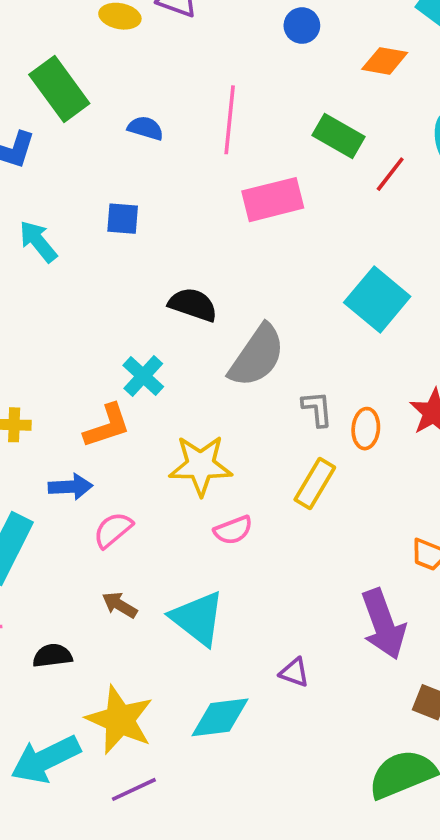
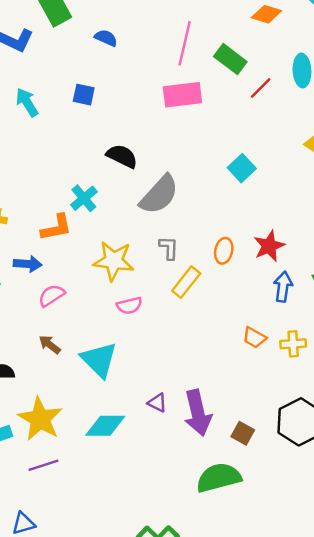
pink line: (230, 120) -> (185, 43), moved
cyan square: (377, 299) -> (242, 168), size x0.7
gray L-shape: (317, 409) -> (169, 248), moved
purple arrow: (383, 624) -> (198, 413), moved

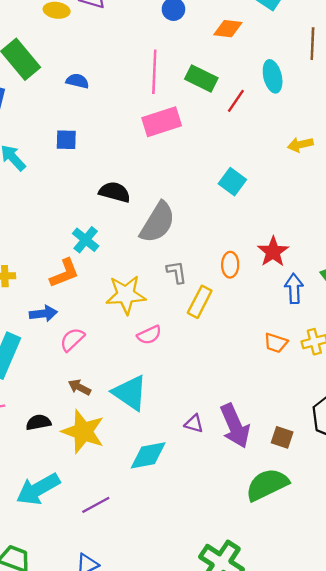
yellow star: (40, 419) -> (83, 432), moved

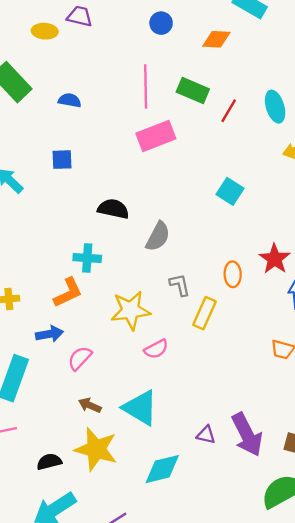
cyan ellipse: (273, 76) -> (275, 107), moved
gray semicircle: (158, 222) -> (158, 236), size x0.7
cyan cross: (86, 240) -> (87, 258), turned -32
black semicircle: (38, 422) -> (49, 462), moved

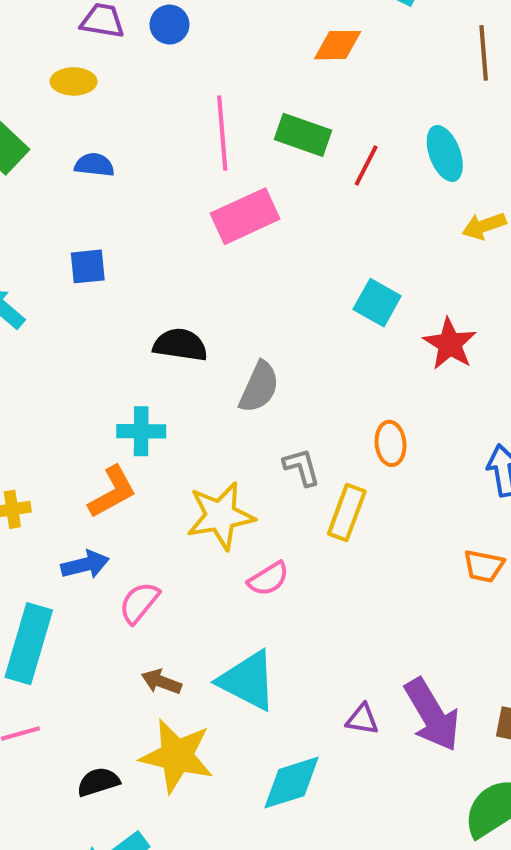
blue circle: (161, 23) -> (169, 25), moved
yellow ellipse: (45, 31) -> (74, 81), moved
red star: (275, 259) -> (450, 344), moved

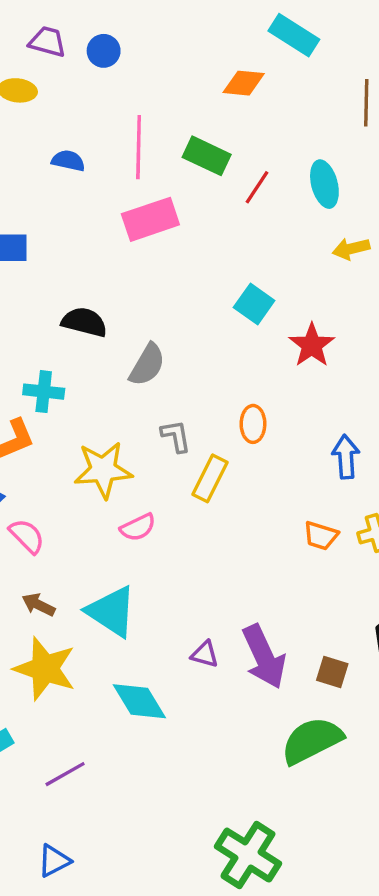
blue semicircle: (94, 165) -> (68, 161), moved
pink semicircle: (139, 603) -> (27, 536), turned 90
cyan diamond: (291, 783) -> (139, 701), turned 70

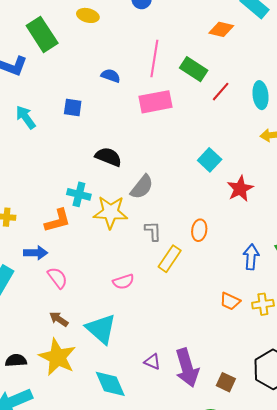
blue semicircle: (68, 161) -> (111, 76), moved
yellow star: (103, 470) -> (110, 212), moved

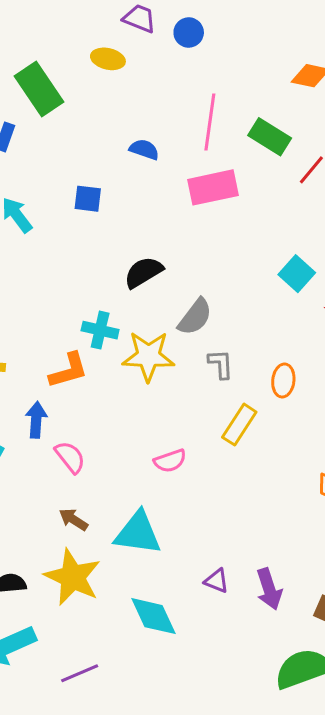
black semicircle: (108, 157) -> (143, 272), turned -52
gray L-shape: (153, 231) -> (221, 364), moved
blue arrow: (36, 253) -> (36, 420), turned -85
cyan triangle: (101, 329) -> (138, 533), turned -32
purple arrow: (187, 368) -> (269, 589), size x0.7

